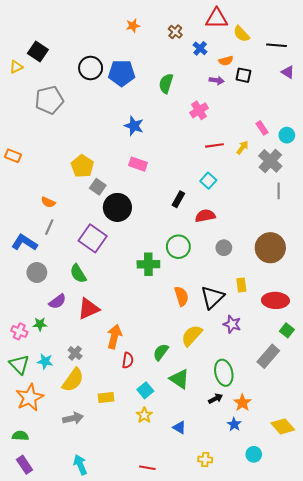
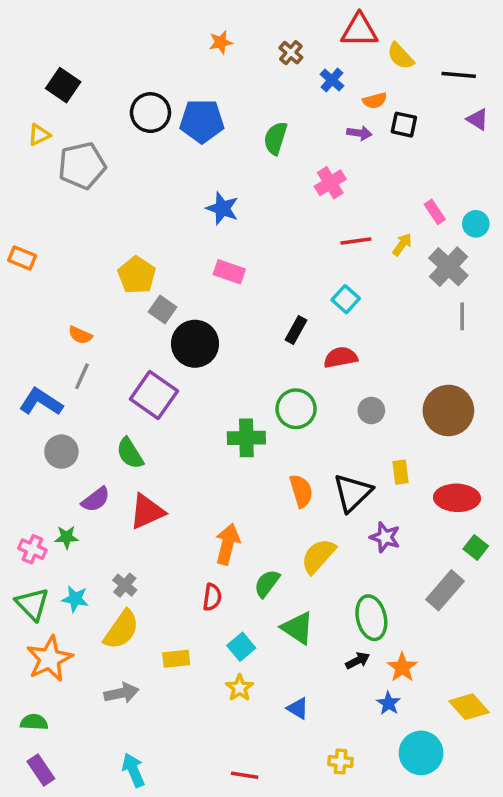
yellow triangle: (16, 67) -> (39, 135), moved
orange arrow: (114, 337) -> (228, 544), moved
cyan circle: (254, 454) -> (421, 753), size x1.6

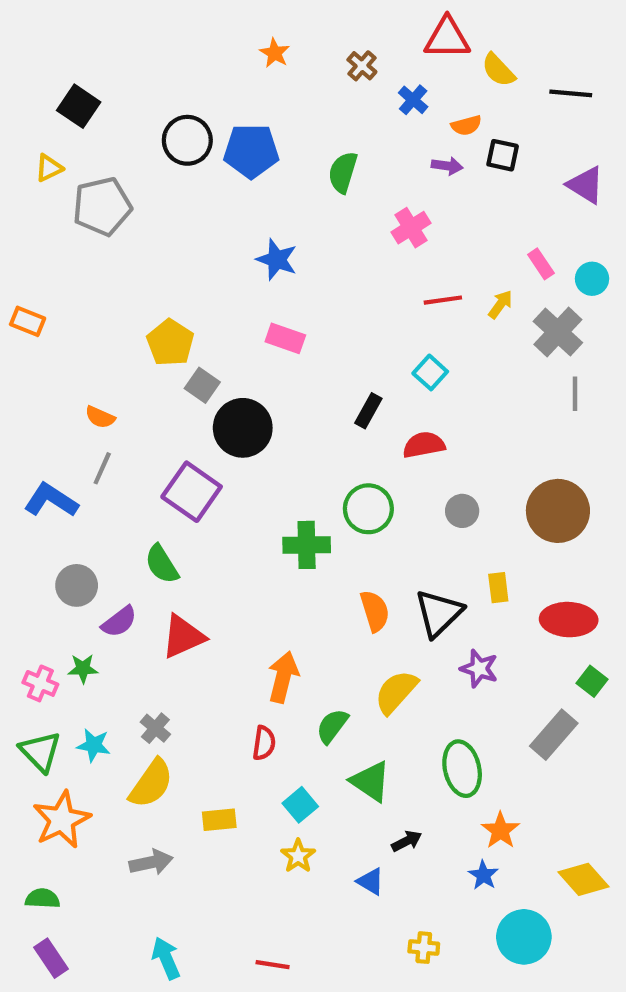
orange star: (221, 42) -> (275, 53), turned -30
purple triangle: (478, 119) -> (586, 185), moved, size x1.4
gray circle: (61, 452) -> (77, 585), moved
black arrow: (358, 660) -> (407, 841), moved
red line: (245, 775) -> (273, 965), moved

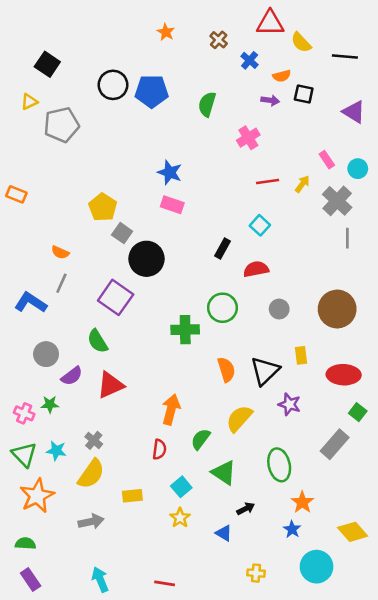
blue star: (277, 260) -> (170, 172), moved

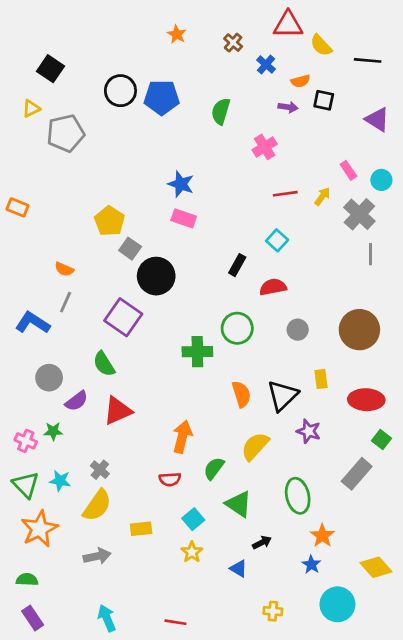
red semicircle: (159, 449) -> (170, 479), turned 78

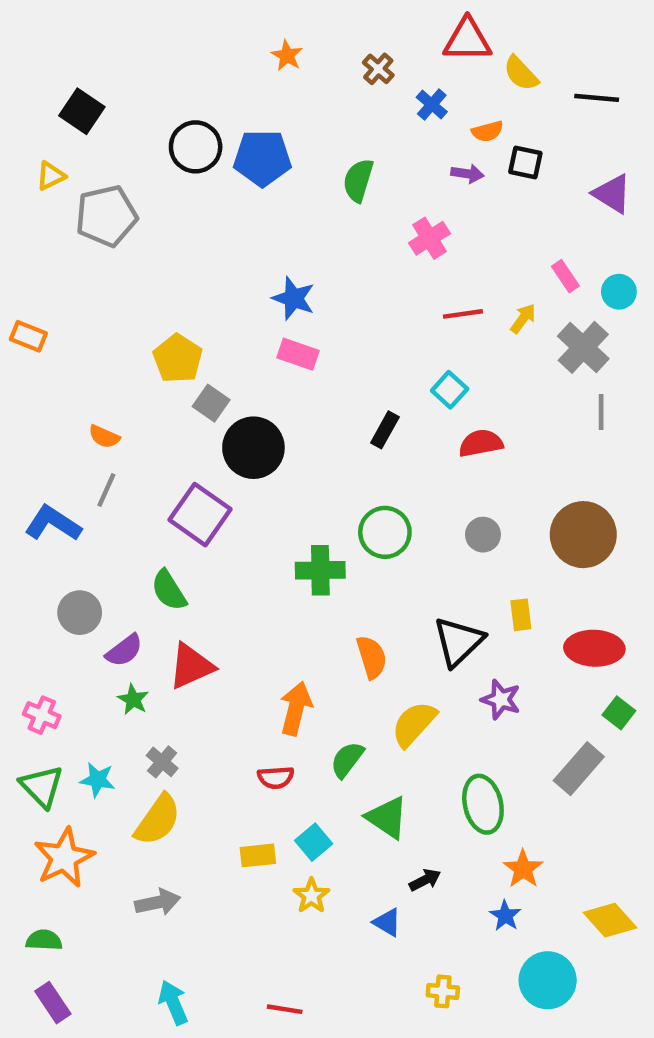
red semicircle: (273, 287) -> (481, 443), moved
orange semicircle: (241, 394) -> (372, 657), moved
green star: (53, 431) -> (133, 699), moved, turned 30
yellow rectangle: (141, 529) -> (258, 855), moved

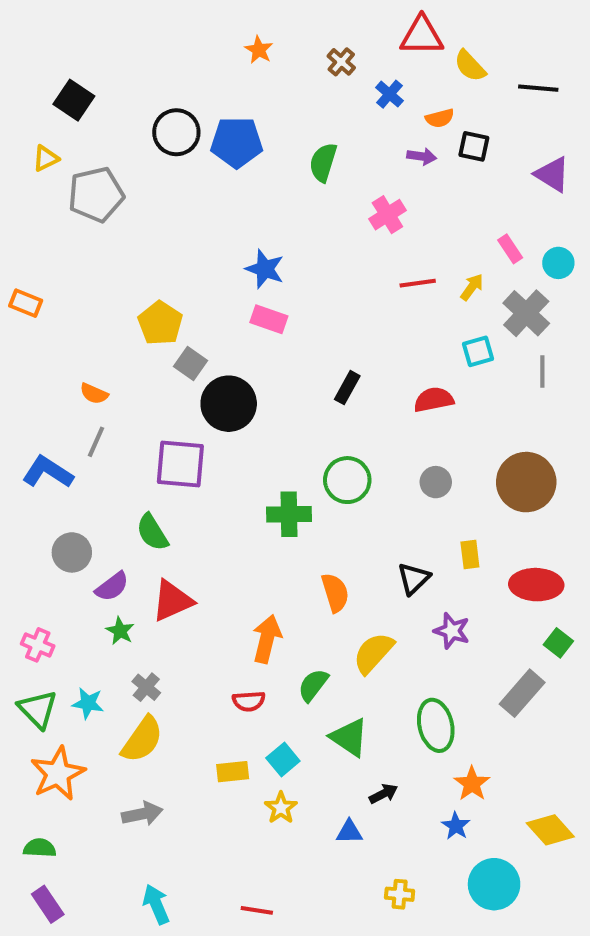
cyan square: (450, 390) -> (478, 351), moved, turned 32
purple square: (200, 515) -> (180, 464), turned -30
black triangle: (458, 642) -> (414, 579), size x0.7
blue triangle: (387, 922) -> (349, 832), turned -32

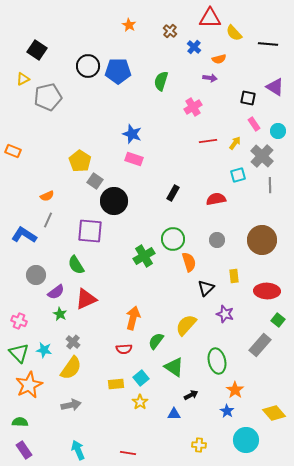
black square: (474, 146) -> (248, 98), moved
orange semicircle: (94, 394) -> (47, 196), turned -48
green cross: (289, 514) -> (144, 256), turned -30
orange semicircle: (335, 593) -> (189, 262), moved

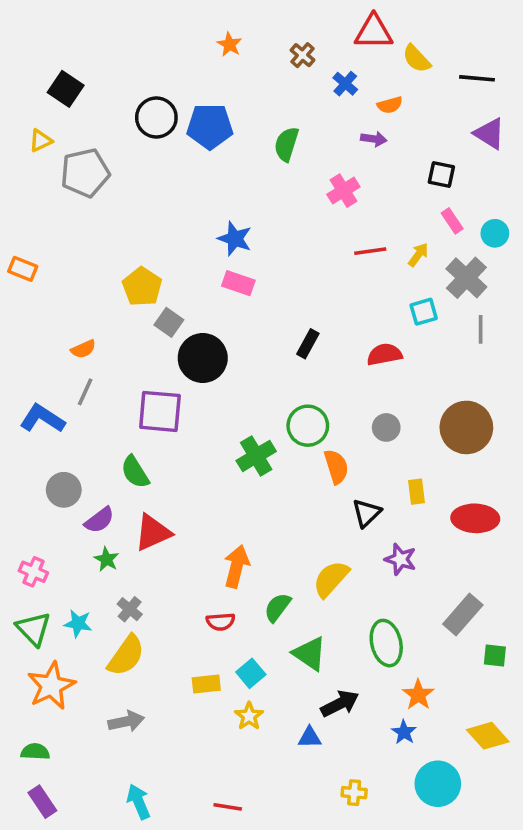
purple triangle: (275, 87) -> (490, 134), moved
green square: (278, 320) -> (495, 656), moved, turned -32
black arrow: (191, 395) -> (340, 704), size x1.5

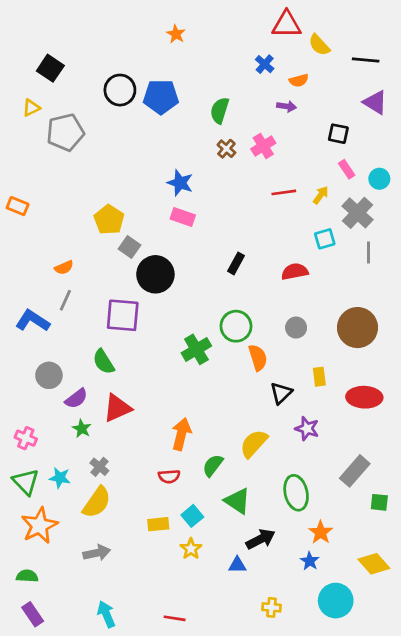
brown cross: (302, 55) -> (226, 149), moved

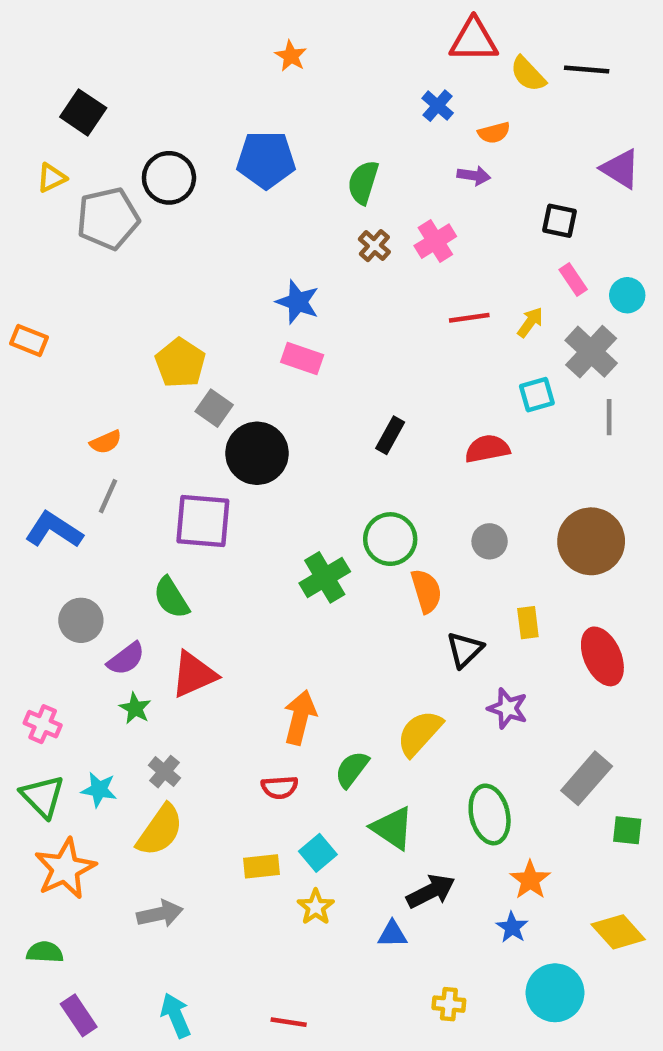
black line: (366, 60) -> (587, 69), moved
black circle: (120, 90) -> (169, 178), moved
red ellipse: (364, 397) -> (602, 656), turned 64
purple rectangle: (33, 614) -> (79, 1015), moved

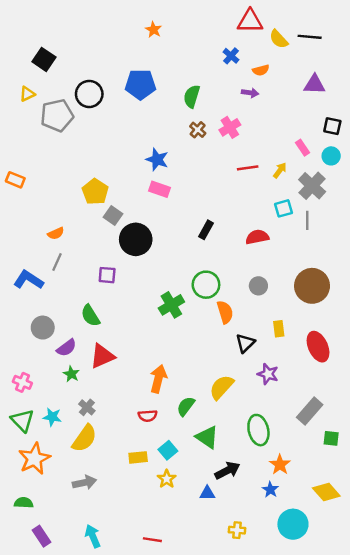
purple triangle: (620, 169) -> (314, 84), moved, turned -30
black square: (560, 221) -> (332, 126), moved
gray line: (609, 417) -> (307, 220), moved
purple square: (203, 521) -> (107, 275), size x0.6

